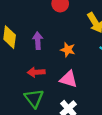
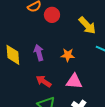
red arrow: (36, 72) -> (44, 81), turned 49

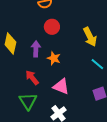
red circle: (52, 15) -> (52, 27), moved
orange star: (68, 55) -> (54, 58), moved

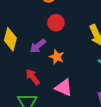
purple arrow: (36, 49) -> (38, 46), turned -133

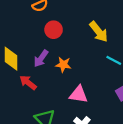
red arrow: (33, 77) -> (28, 83), moved

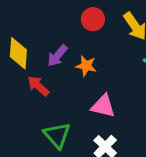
red circle: (54, 30) -> (93, 19), moved

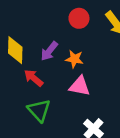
pink triangle: (103, 106) -> (80, 86), moved
green triangle: (57, 135) -> (39, 110), moved

